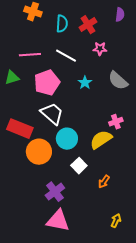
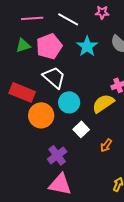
green triangle: (12, 78) -> (23, 45), moved
cyan star: (85, 83) -> (87, 46), size x1.5

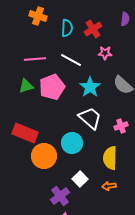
white trapezoid: (54, 77) -> (90, 118), moved
yellow semicircle: (103, 103) -> (110, 158), moved, turned -55
white square: (81, 129) -> (80, 179), moved
orange arrow: (106, 145) -> (109, 186), turned 48

